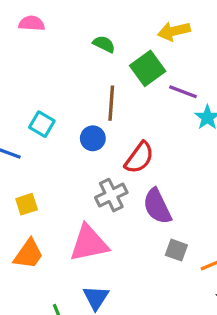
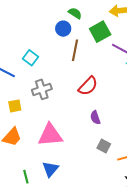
blue circle: (93, 138) -> (63, 29), moved
gray cross: (111, 195) -> (42, 89), moved
purple semicircle: (157, 206) -> (95, 117), size x0.6

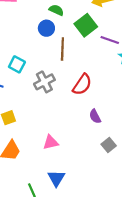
gray cross: (42, 89) -> (44, 82), moved
pink triangle: (50, 135) -> (51, 142), size x0.6
gray square: (104, 146) -> (109, 145), turned 32

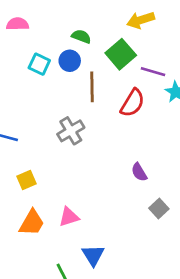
cyan square: (17, 64) -> (39, 64), moved
red semicircle: (82, 85) -> (133, 103), moved
pink triangle: (51, 142) -> (69, 217), moved

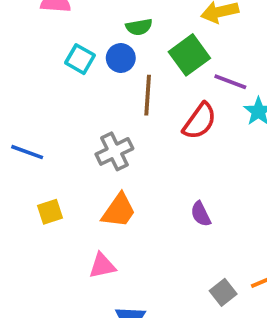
green semicircle: (81, 36) -> (139, 27), turned 144
gray square: (159, 208) -> (223, 292), moved
orange trapezoid: (32, 223) -> (119, 211), moved

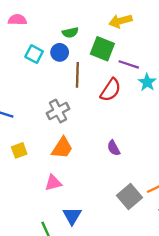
green square: (189, 55) -> (102, 49), turned -30
gray square: (223, 292) -> (130, 196), size x1.5

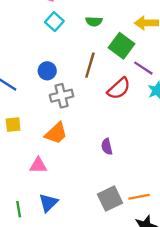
blue circle: (60, 52) -> (47, 71), moved
cyan square: (34, 54) -> (54, 22), moved

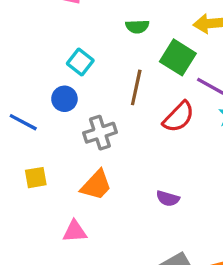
cyan square: (54, 22) -> (80, 62), moved
blue circle: (47, 71) -> (64, 99), moved
purple semicircle: (107, 147) -> (168, 199), turned -56

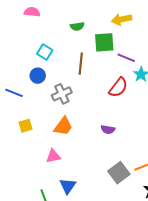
green square: (178, 57) -> (104, 42), turned -30
red semicircle: (179, 117) -> (118, 87), moved

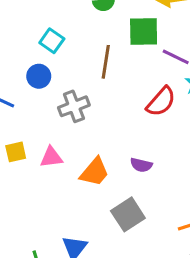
orange trapezoid: (63, 126) -> (95, 172), moved
pink triangle: (53, 156) -> (51, 157), moved
gray square: (119, 173) -> (128, 214), moved

